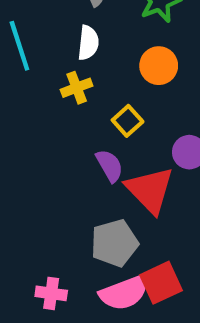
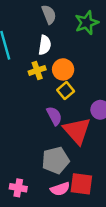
orange circle: (159, 66) -> (63, 69), moved
red square: (161, 283) -> (81, 184), turned 30
pink semicircle: (124, 293) -> (60, 189), size x0.7

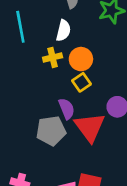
gray pentagon: (56, 160) -> (51, 131), moved

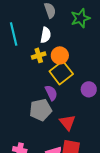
yellow square: (81, 82) -> (61, 73), size x1.6
red triangle: (90, 127) -> (68, 122), moved, size x0.7

